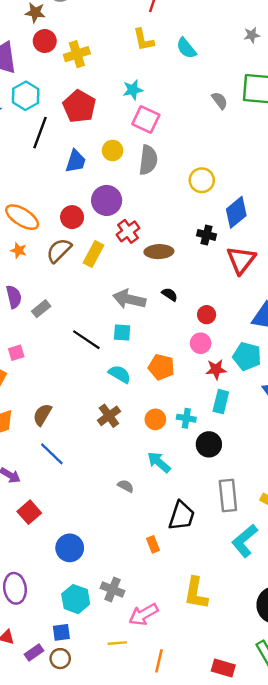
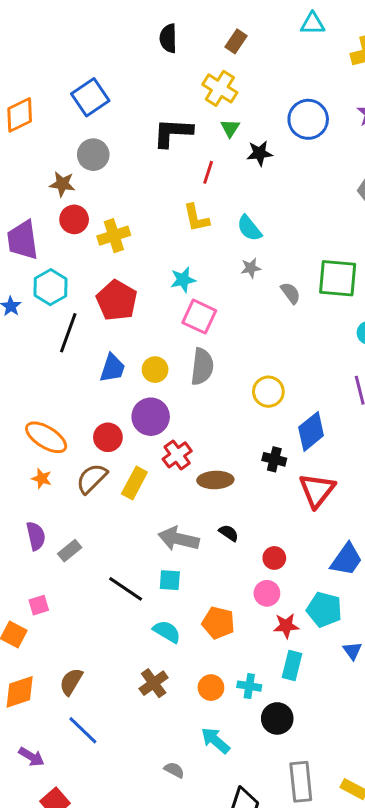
gray star: (252, 35) -> (251, 268), moved
yellow circle: (113, 150) -> (155, 370), moved

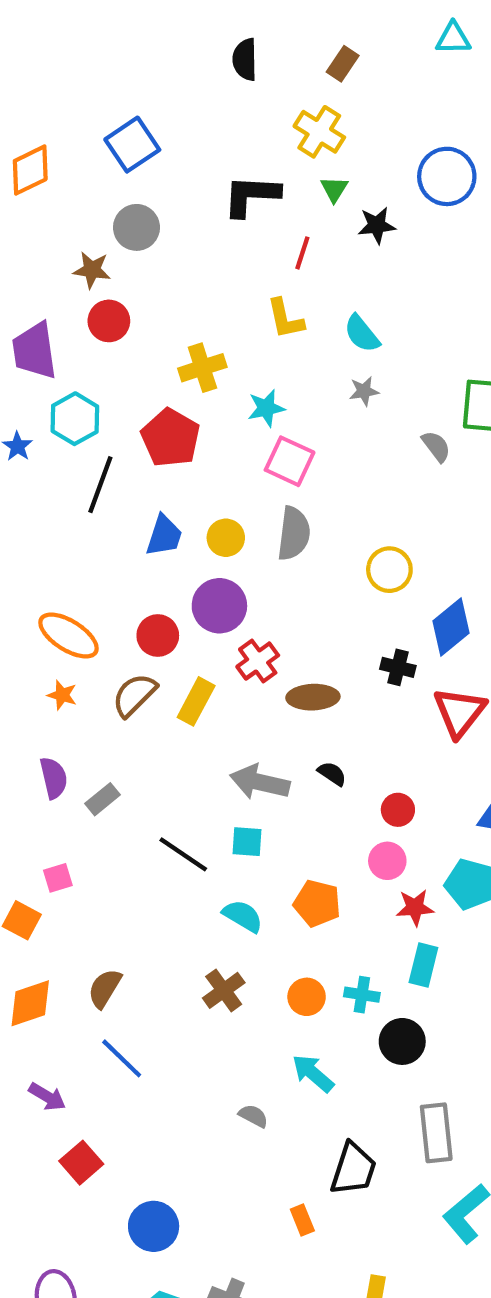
yellow cross: (114, 236) -> (202, 368), moved
gray semicircle: (290, 293) -> (436, 446), moved

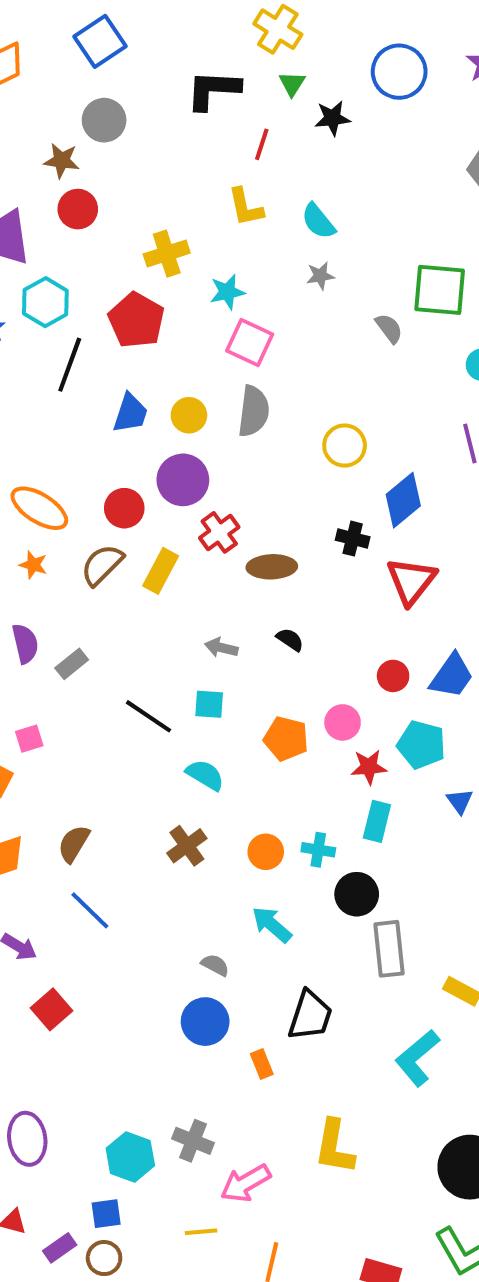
gray arrow: (260, 782) -> (221, 648), size x0.6
red circle: (398, 810) -> (393, 676), moved
orange pentagon: (317, 903) -> (286, 739), moved
gray rectangle: (436, 1133) -> (389, 949), moved
blue circle: (154, 1226) -> (205, 1022), moved

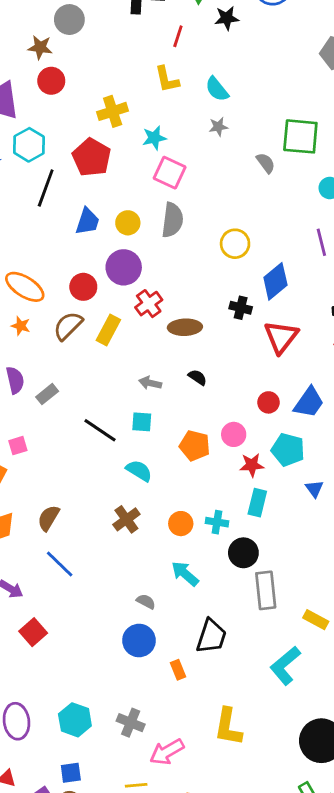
cyan hexagon: (130, 1157) -> (75, 720), moved

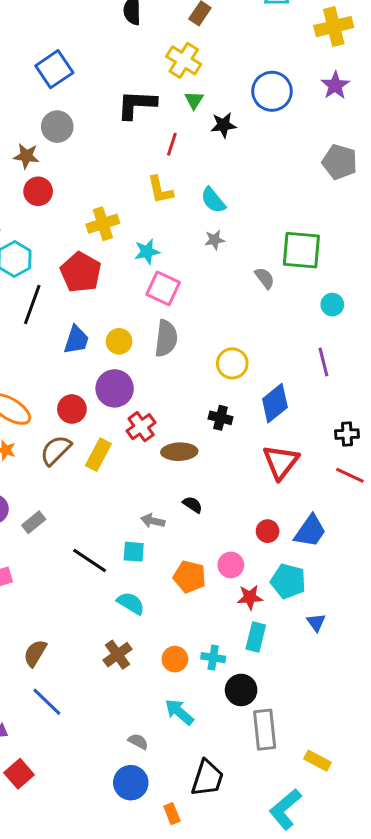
black cross: (241, 308) -> (220, 418), moved
gray arrow: (150, 383) -> (153, 521), moved

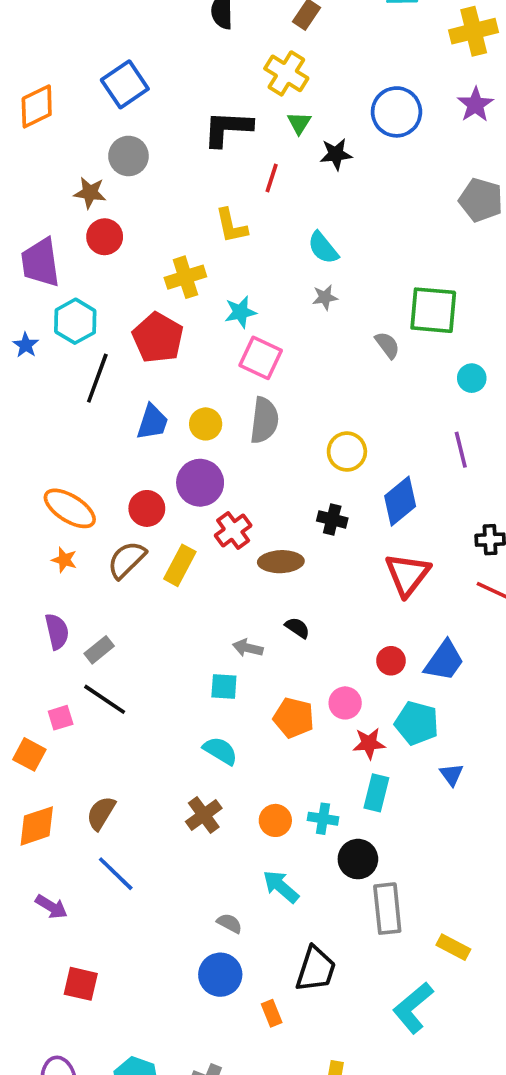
yellow L-shape: (160, 190) -> (231, 226), moved
black line: (90, 561) -> (105, 699), moved
red square: (19, 774) -> (81, 984), moved, turned -36

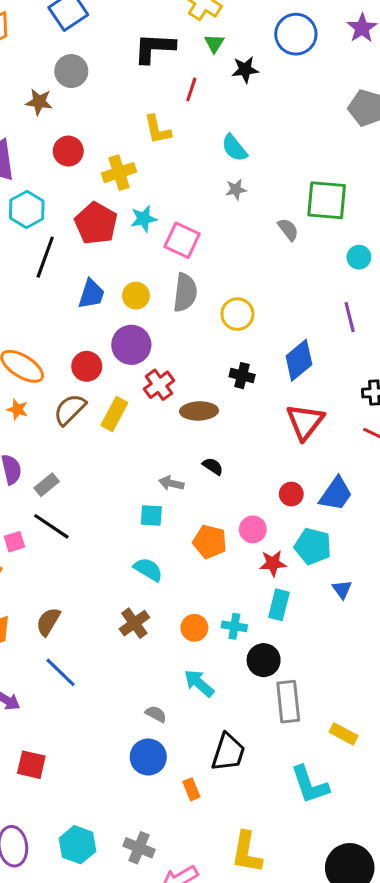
red circle: (105, 237) -> (68, 151), moved
cyan star: (240, 312) -> (144, 219), moved
yellow circle: (347, 452) -> (237, 314), moved
cyan L-shape: (413, 1008) -> (310, 785), turned -69

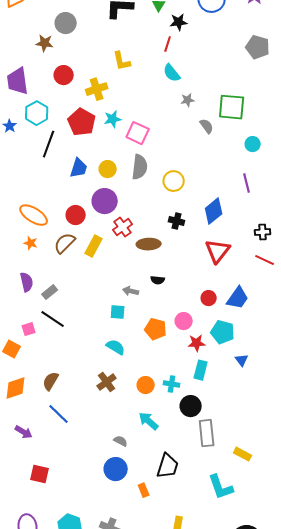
red line: (191, 90) -> (168, 44), moved
gray star: (236, 189) -> (188, 100), moved
black semicircle: (213, 466) -> (158, 280), turned 152

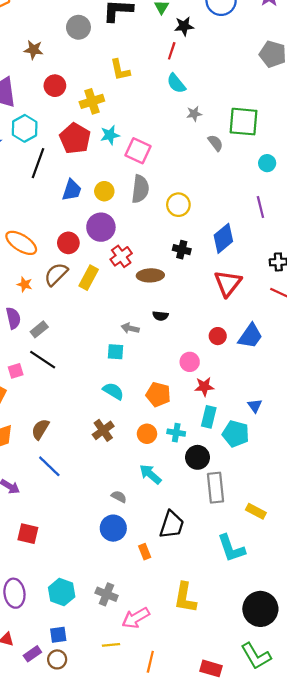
gray circle: (66, 23) -> (78, 27), moved
orange star: (31, 243) -> (25, 284), moved
orange pentagon: (156, 329) -> (158, 394), moved
cyan pentagon: (223, 332) -> (236, 434), moved

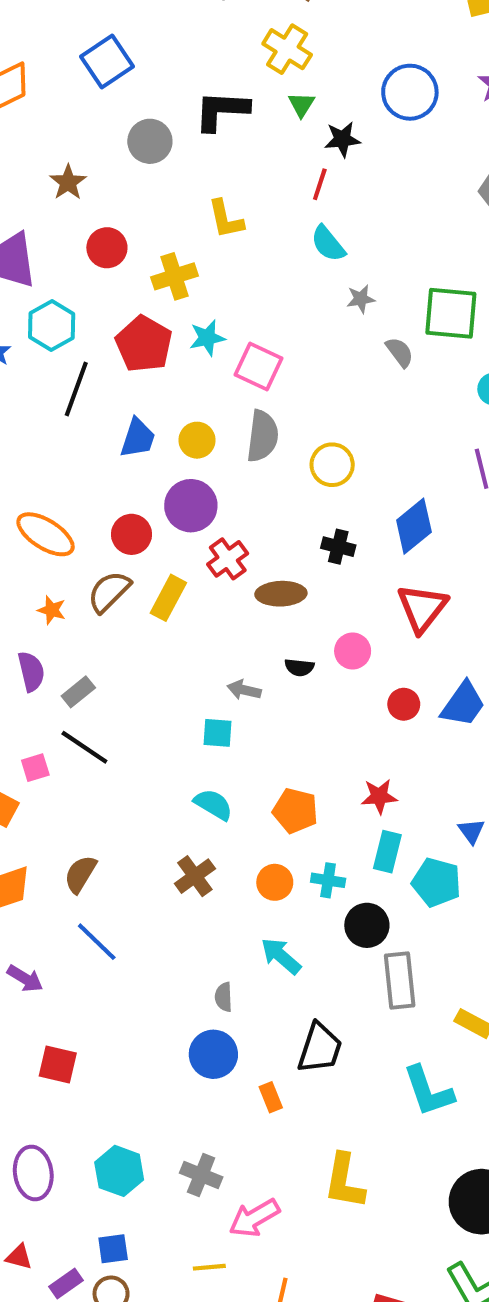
brown star: (34, 50) -> (68, 182), turned 30
pink circle: (190, 362) -> (353, 651), moved
gray semicircle: (119, 497) -> (224, 997), turned -120

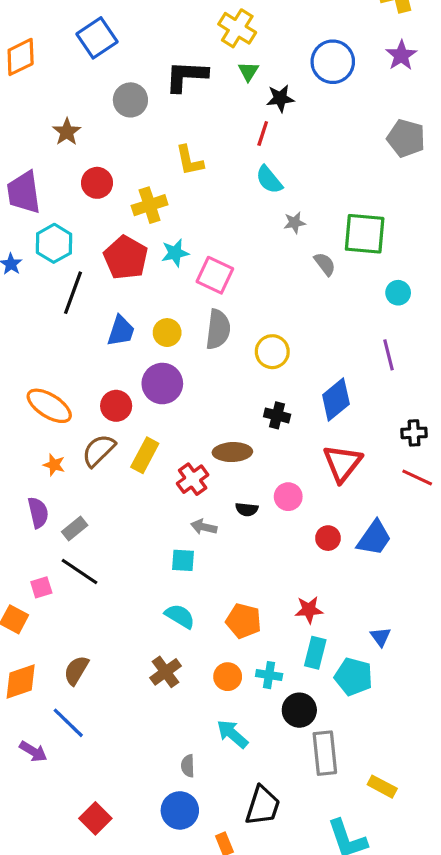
red cross: (228, 559) -> (193, 479), moved
blue line: (97, 942) -> (68, 723), moved
red square: (58, 1064) -> (95, 818), moved, turned 32

